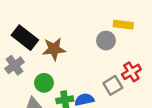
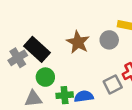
black rectangle: (25, 38) -> (37, 49), moved
brown star: (54, 49) -> (78, 42), moved, turned 30

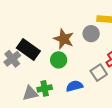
green circle: (45, 77) -> (59, 60), moved
green cross: (65, 95) -> (45, 88), moved

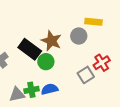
black rectangle: (28, 49) -> (30, 49), moved
blue semicircle: (74, 86) -> (50, 89), moved

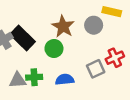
black rectangle: (30, 49) -> (23, 38), moved
blue semicircle: (50, 89) -> (65, 79), moved

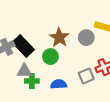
gray triangle: (18, 80) -> (24, 71), moved

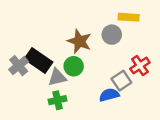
gray triangle: (24, 71) -> (57, 77), moved
blue semicircle: (59, 84) -> (109, 95), moved

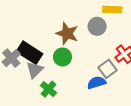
gray triangle: (57, 77) -> (35, 70), moved, turned -30
green cross: (57, 100) -> (49, 89), turned -35

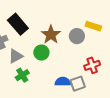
black rectangle: (30, 53) -> (18, 24), moved
gray square: (107, 69) -> (78, 84), moved

